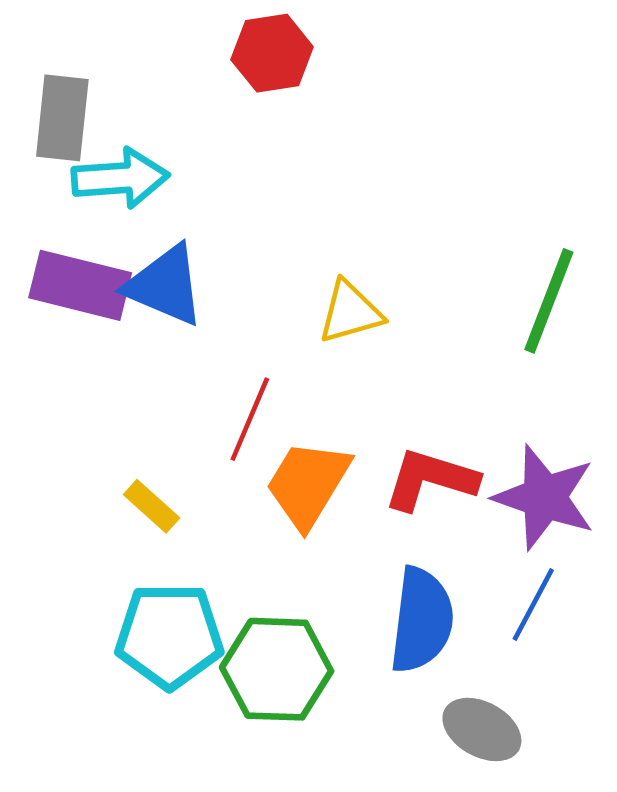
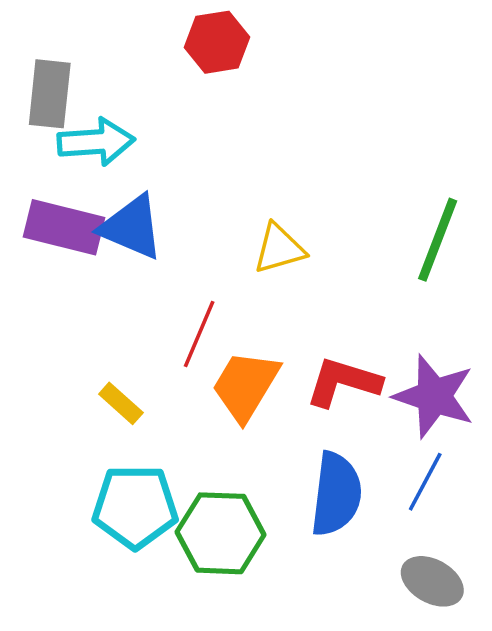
gray ellipse: (482, 729) -> (432, 581), moved

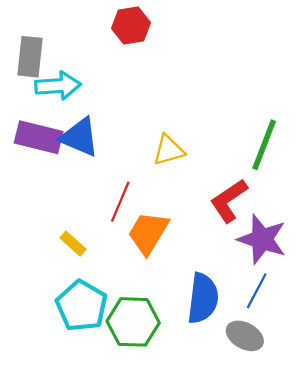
red L-shape: (343, 382) -> (229, 201), moved, turned -51
cyan pentagon: (135, 507) -> (82, 306), turned 30
gray ellipse: (432, 581) -> (245, 336), moved

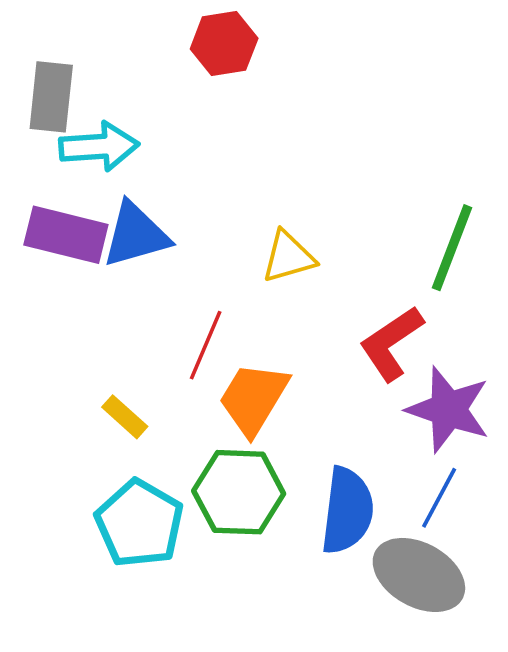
blue triangle: (79, 137) -> (136, 235), turned -39
green hexagon: (133, 322) -> (239, 492), moved
gray ellipse: (245, 336) -> (419, 575), size x1.4

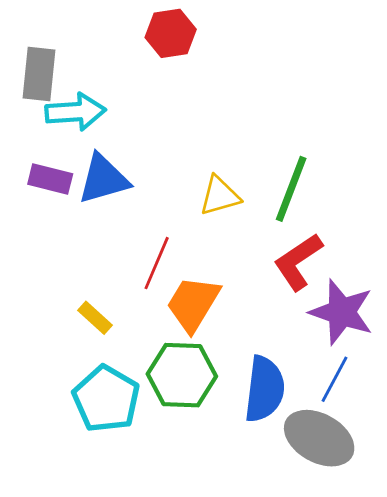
purple rectangle: (66, 235) -> (50, 179), size x0.7
green line: (452, 248) -> (291, 189), moved

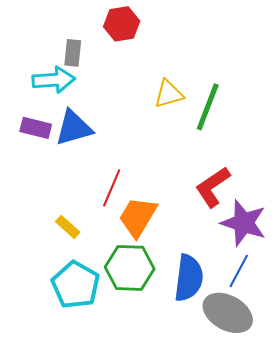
gray rectangle: (39, 74) -> (73, 53), moved, size x0.7
green line: (291, 189) -> (208, 107), moved
yellow triangle: (220, 196) -> (169, 94), moved

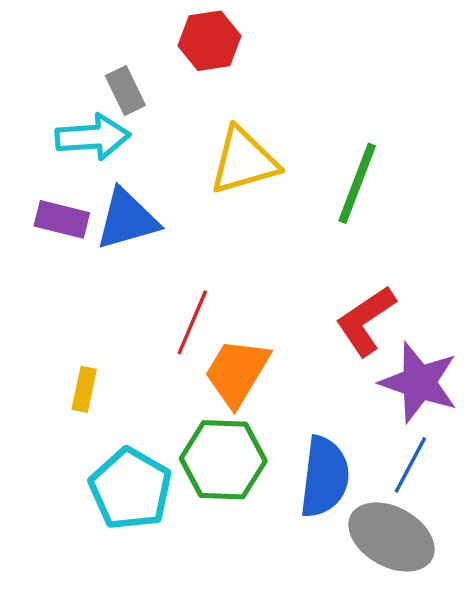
gray rectangle: (73, 53) -> (125, 91), turned -32
yellow triangle: (169, 94) -> (244, 161), moved, size x1.4
yellow rectangle: (68, 227) -> (84, 389), moved, turned 60

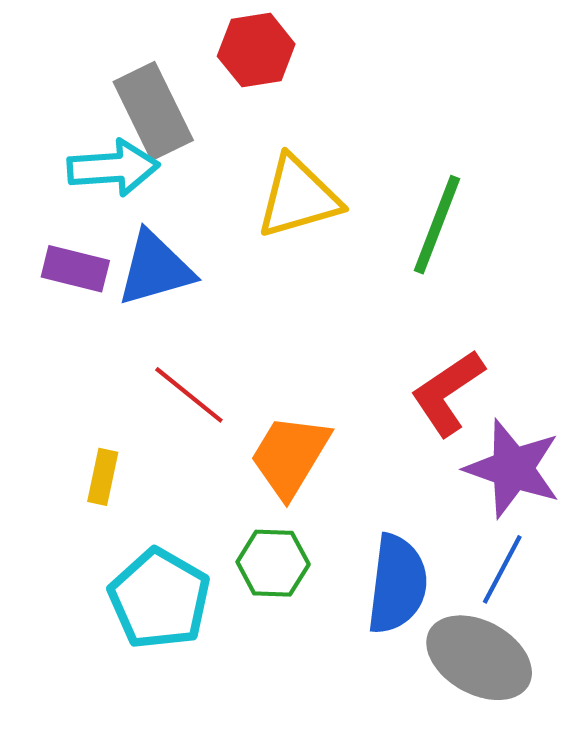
gray rectangle: (125, 91) -> (153, 111), size x1.6
red line: (192, 322) -> (189, 395), moved, turned -74
green hexagon: (223, 460) -> (273, 563), size x0.7

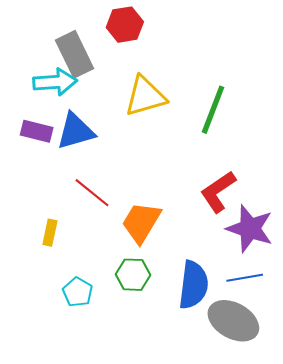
blue line: (502, 569) -> (245, 278), turned 52
cyan pentagon: (159, 599) -> (78, 292), size x0.6

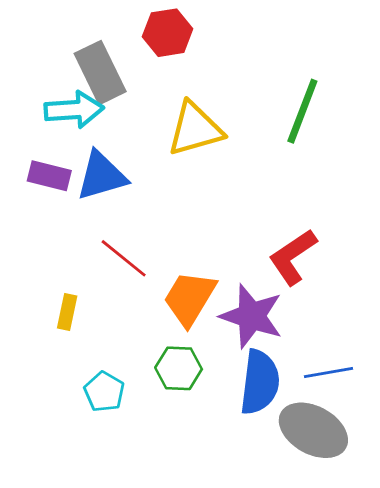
green line: (213, 110) -> (302, 111), moved
purple star: (250, 229) -> (251, 316), moved

